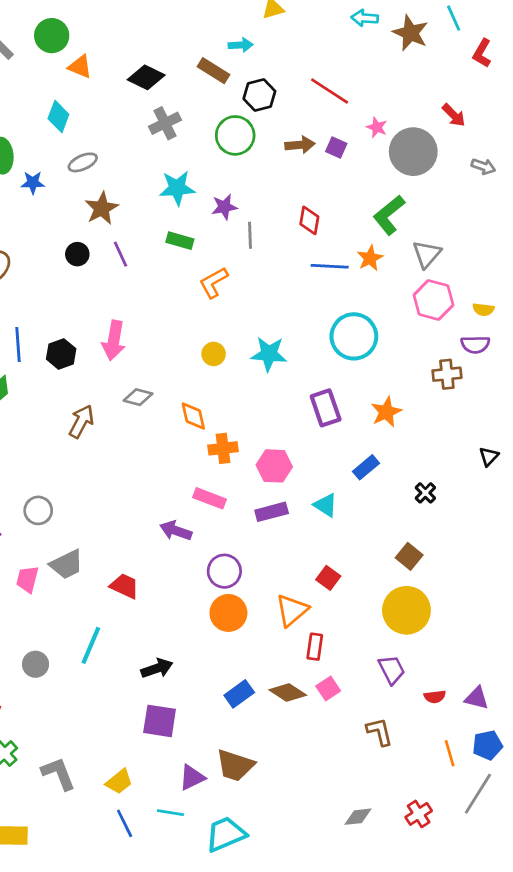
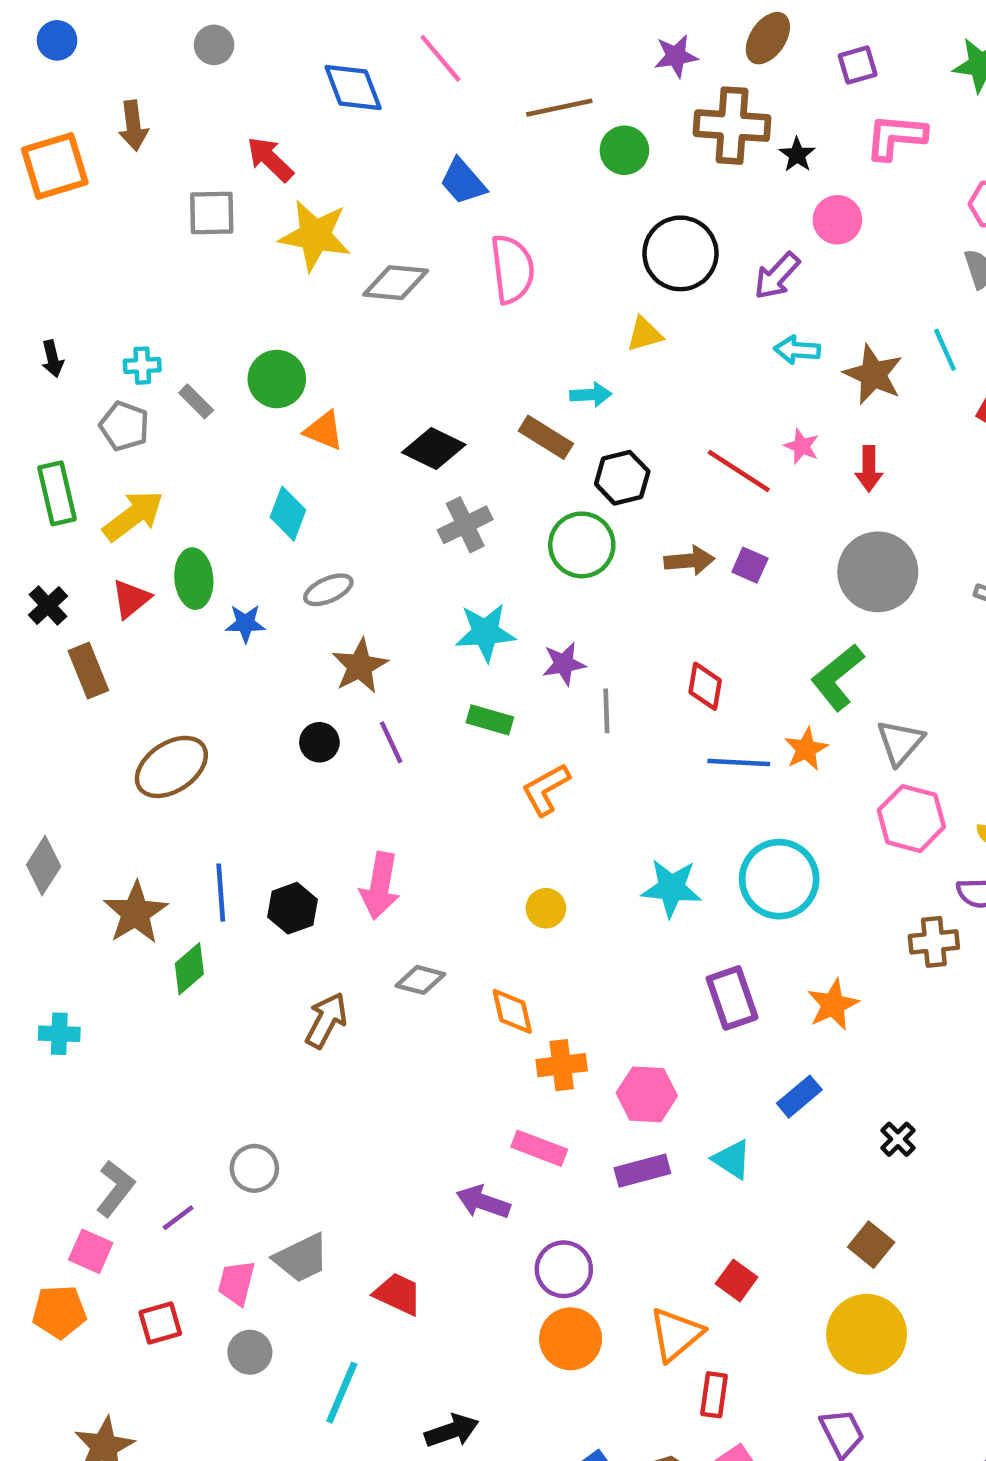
red arrow: (454, 115) -> (869, 469), moved, turned 45
pink star: (377, 127) -> (802, 446), moved
cyan star: (269, 354) -> (671, 888), moved
gray circle: (36, 664) -> (250, 1352), moved

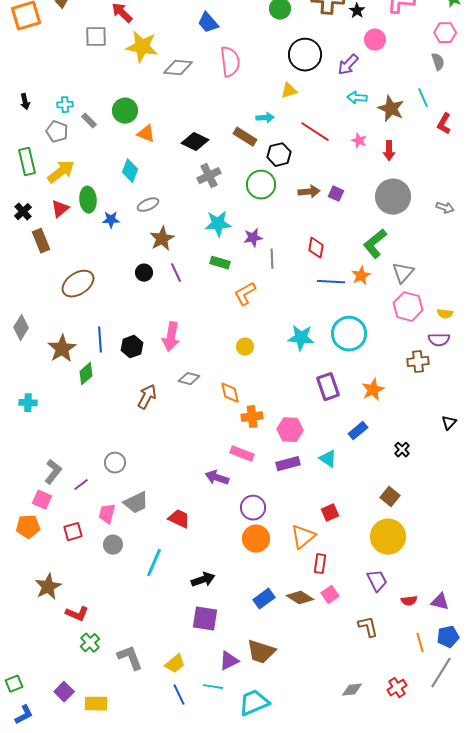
red line: (739, 471) -> (315, 132), moved
red square: (737, 1280) -> (330, 513), turned 30

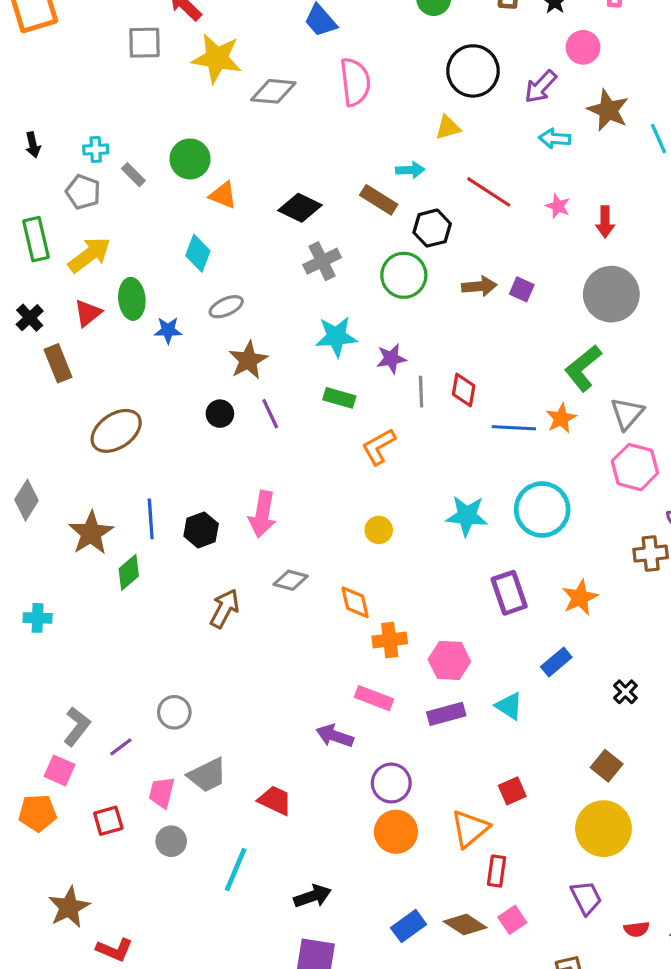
brown star: (391, 109) -> (608, 110), moved
red diamond: (316, 248) -> (464, 390), moved

